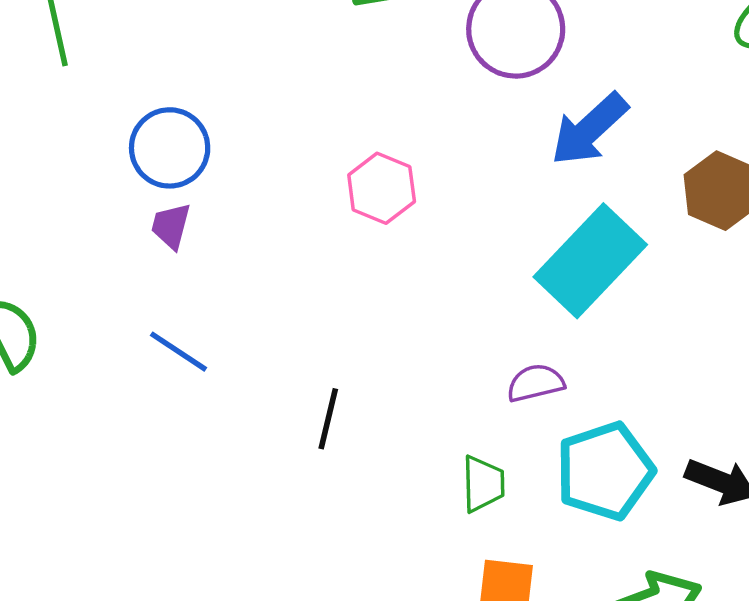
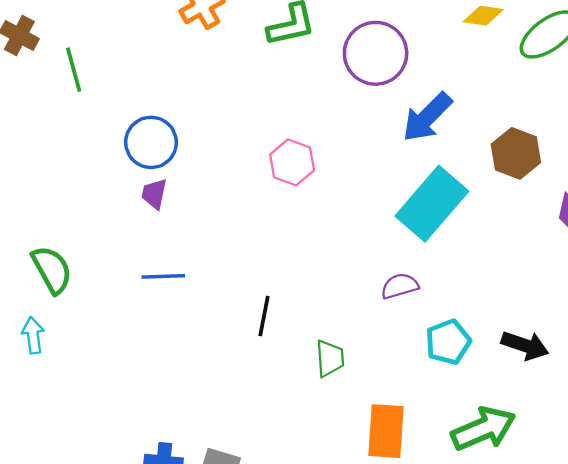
blue line: (178, 352) -> (163, 276), turned -33
cyan pentagon: (605, 471) -> (448, 342), size x0.7
green trapezoid: (483, 484) -> (330, 358), moved

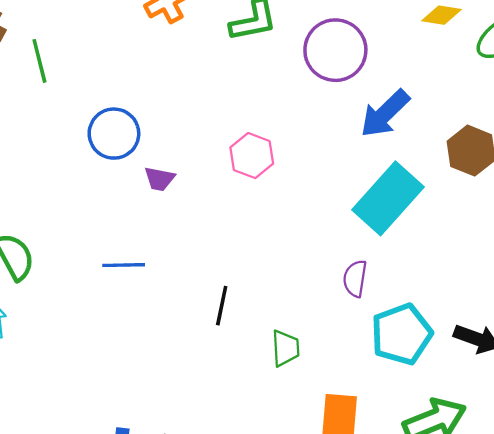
purple trapezoid: (154, 194) -> (160, 179), moved, turned -92
purple semicircle: (400, 286) -> (355, 279), turned -66
cyan pentagon: (448, 342) -> (402, 334), size x1.4

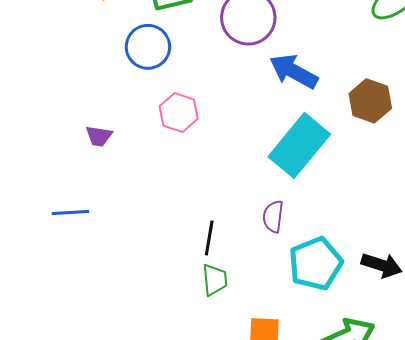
blue arrow: (385, 114) -> (294, 71), turned 75
blue circle: (114, 134) -> (148, 47), moved
black line: (222, 306) -> (209, 238), moved

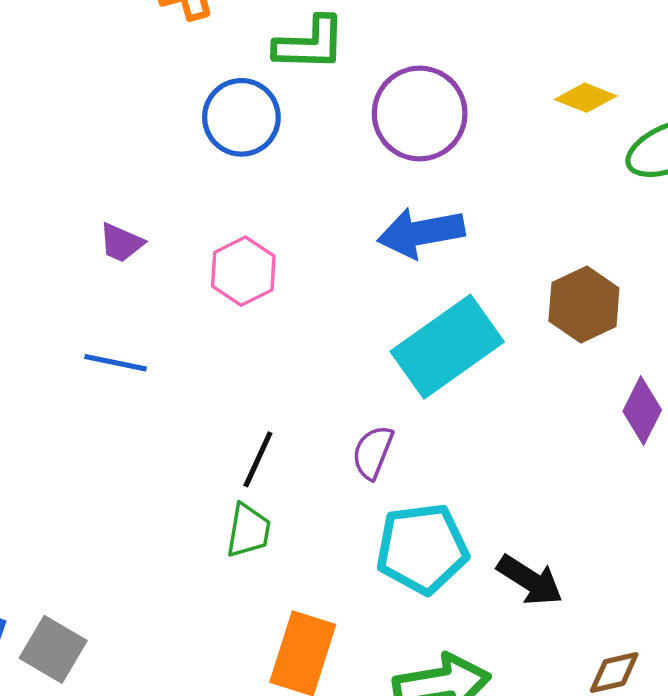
blue arrow: (294, 71) -> (421, 233), moved, turned -54
pink hexagon: (179, 113) -> (243, 271), moved
blue line: (70, 213) -> (116, 363), moved

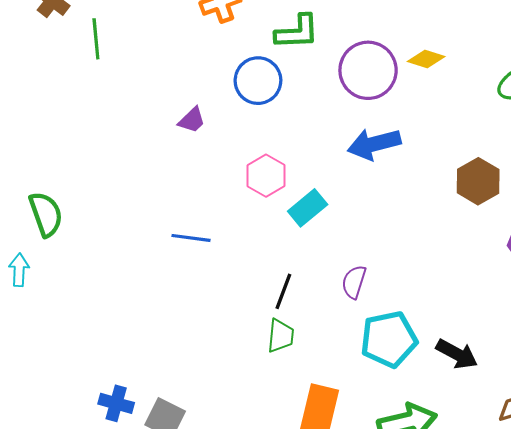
yellow diamond: (586, 98) -> (426, 59), moved
purple trapezoid: (121, 243) -> (192, 120), moved, turned -64
cyan rectangle: (447, 347) -> (308, 208), moved, size x0.6

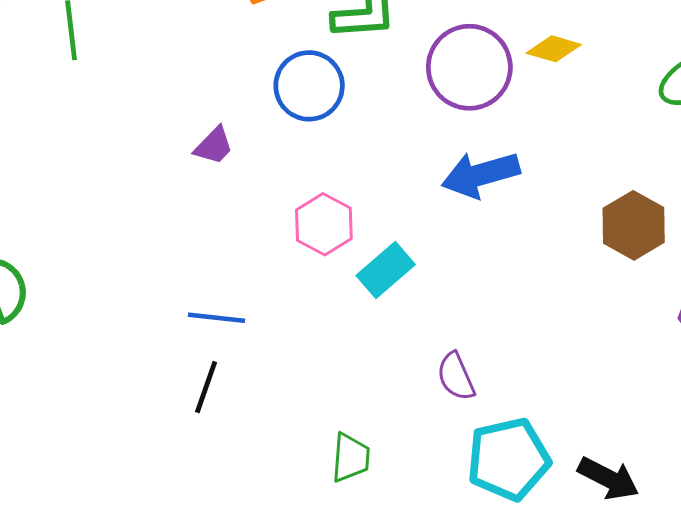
purple semicircle: (354, 282) -> (456, 377), turned -40
black line: (283, 291) -> (206, 387), moved

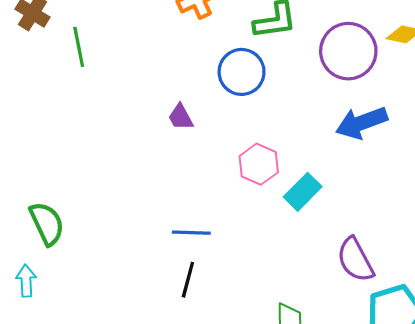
purple trapezoid: (214, 146) -> (181, 117), turned 112
purple semicircle: (456, 377) -> (355, 260), size x1.4

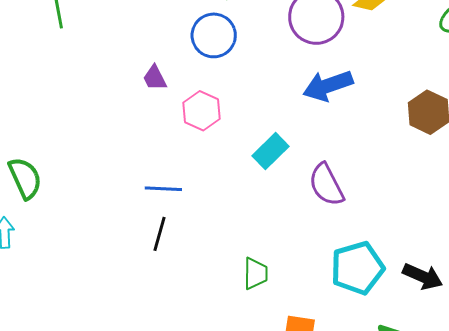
pink hexagon: (259, 164) -> (202, 111), moved
purple semicircle: (355, 260) -> (326, 185), moved

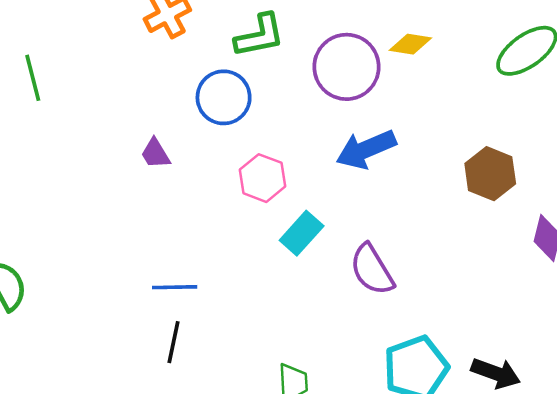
pink hexagon: (202, 111) -> (262, 178), moved

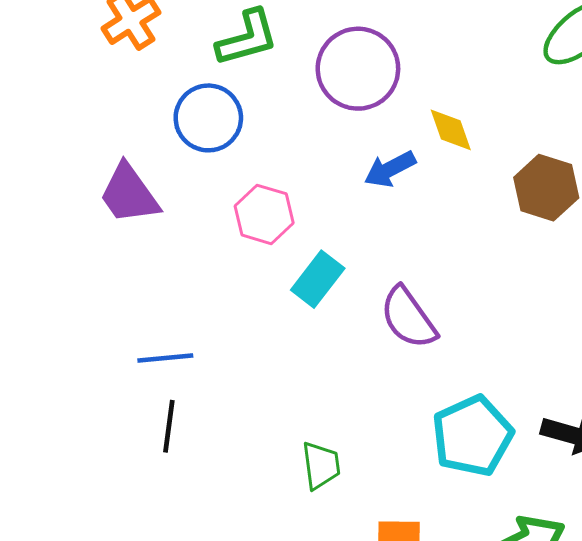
yellow diamond: (410, 44) -> (451, 130), moved, turned 66
blue arrow: (366, 149) -> (390, 169), size x0.7
purple trapezoid: (155, 153) -> (129, 194), size x1.6

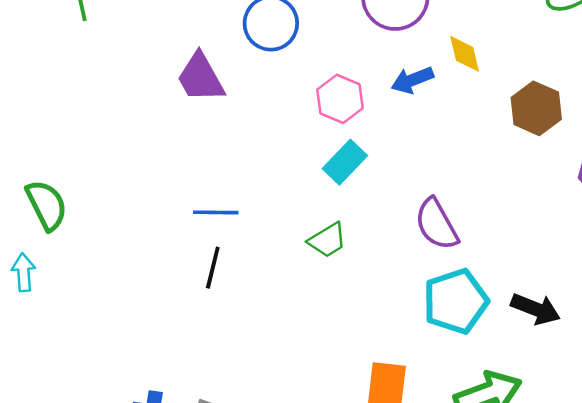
pink hexagon: (264, 214) -> (340, 99), moved
purple semicircle: (408, 318) -> (437, 224), moved
green trapezoid: (321, 465) -> (327, 240), moved, turned 60

